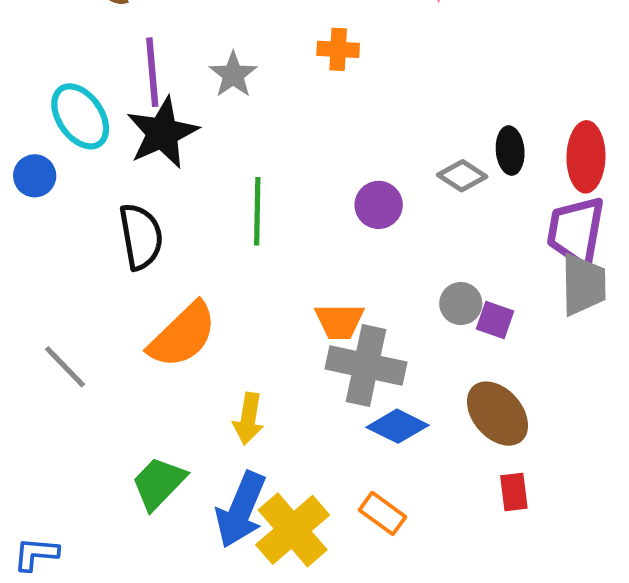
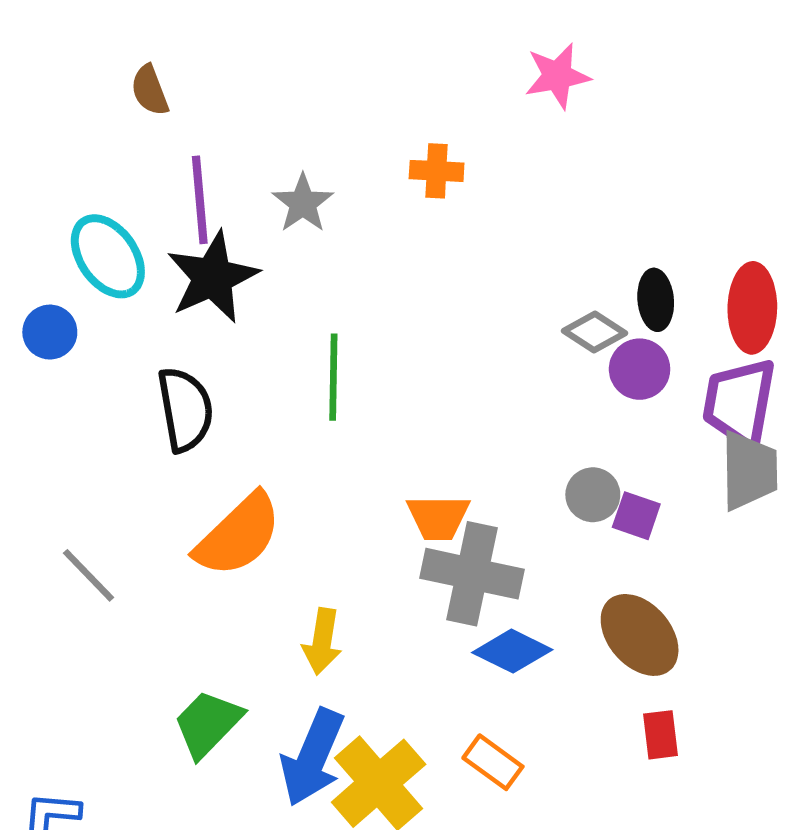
purple circle: (379, 205) -> (640, 369), moved

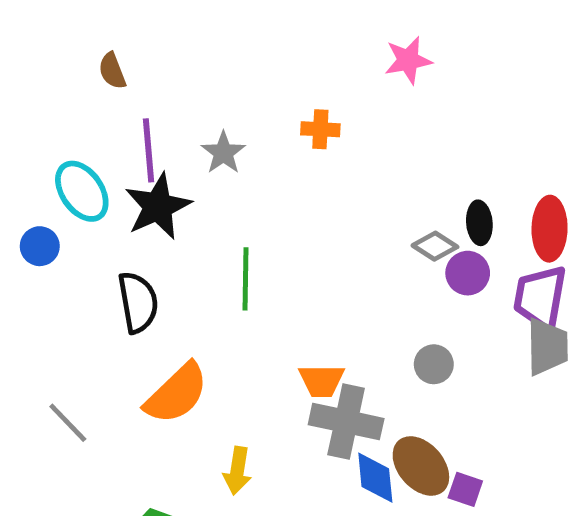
purple square: (636, 516) -> (465, 489), moved
brown ellipse: (640, 635) -> (421, 466), moved
blue diamond: (512, 651) -> (375, 478), turned 58

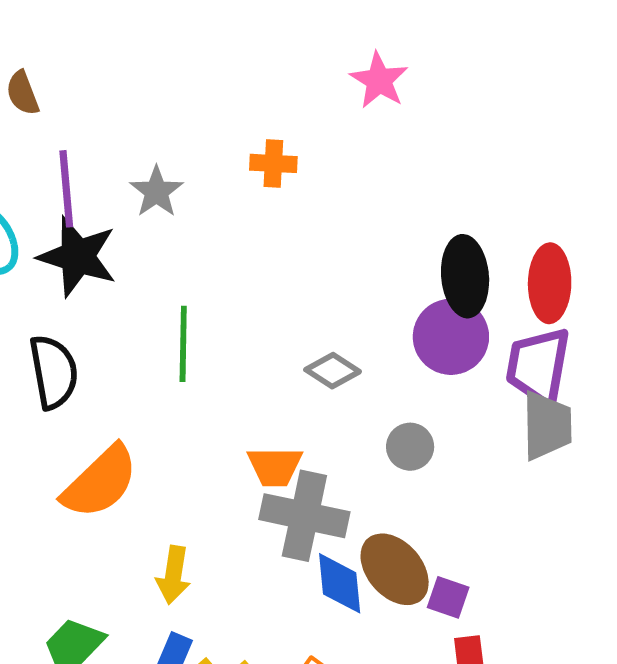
pink star: (408, 60) -> (379, 80), turned -30
black star: (158, 206) -> (78, 256), turned -30
black ellipse: (479, 223) -> (465, 276), size x1.5
gray diamond: (435, 246) -> (333, 371), moved
purple circle: (468, 273) -> (451, 337), size x1.4

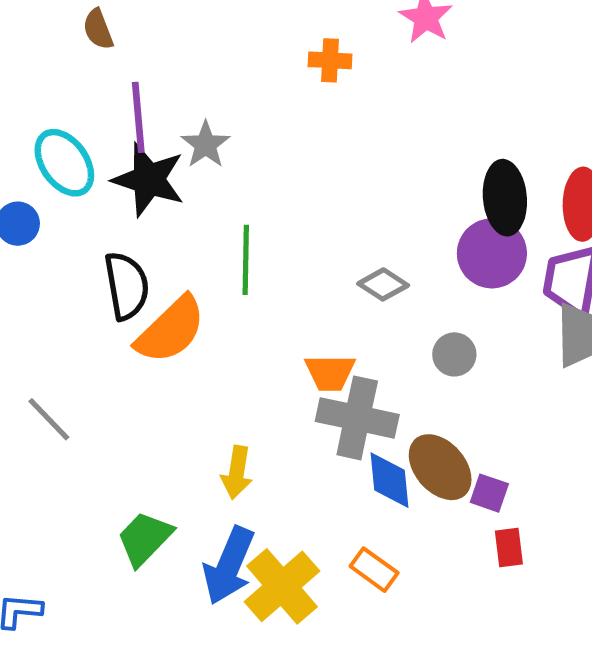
orange cross: (273, 163) -> (330, 60), moved
gray star: (156, 192) -> (206, 145), moved
orange semicircle: (100, 482) -> (171, 330), moved

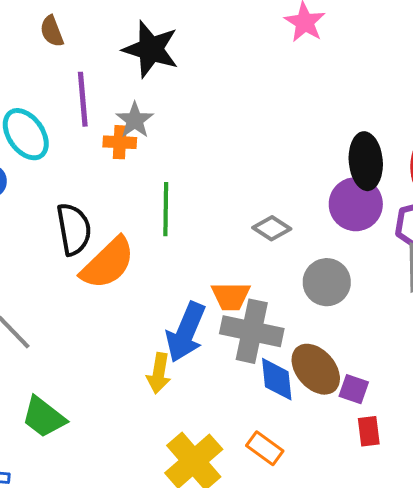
orange cross: (330, 60) -> (120, 142), moved
black star: (149, 180) -> (151, 49), moved
gray circle: (454, 354) -> (327, 282), size x1.4
green trapezoid: (145, 538) -> (44, 417), moved, turned -96
blue arrow: (229, 566) -> (186, 332), moved

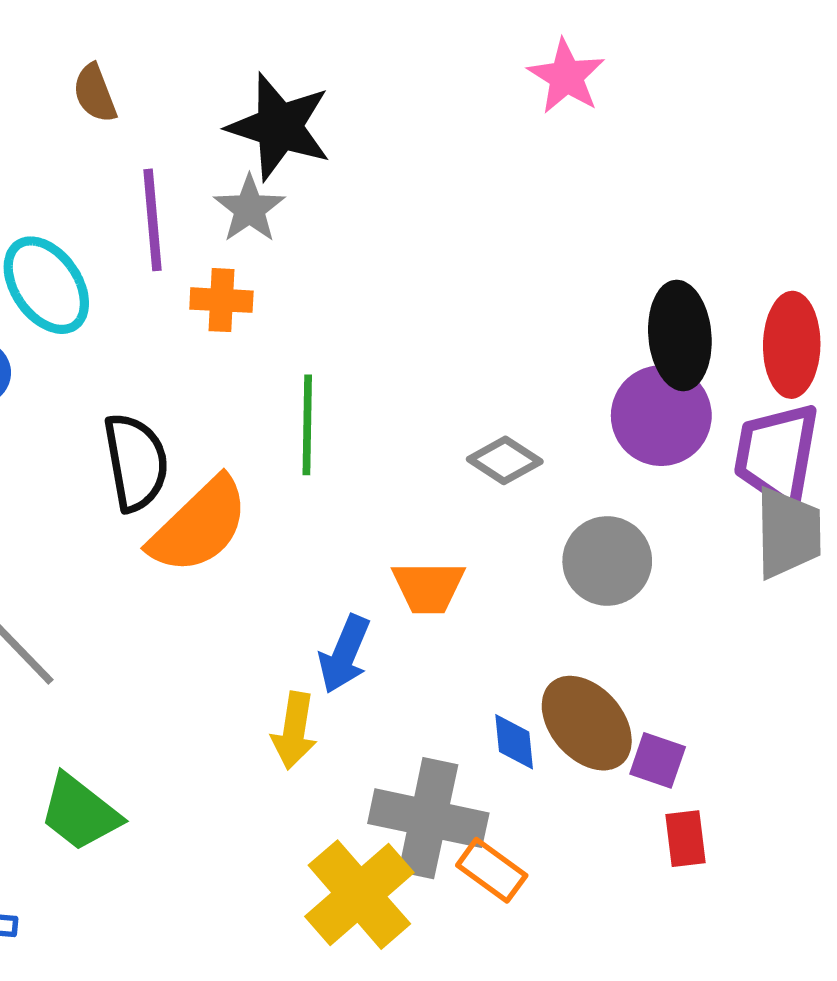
gray star: (135, 120) -> (249, 209), moved
gray cross: (252, 331) -> (428, 818), moved
blue arrow: (186, 332) -> (344, 654), size x0.7
blue diamond: (277, 379) -> (514, 742), size x0.7

